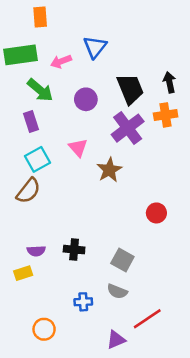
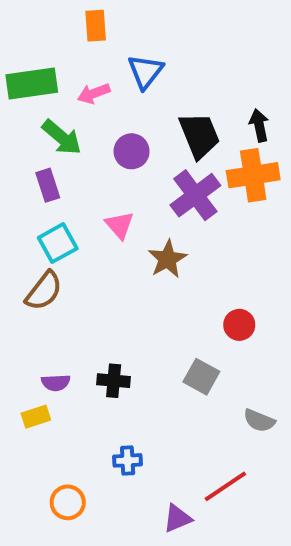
orange rectangle: (40, 17) -> (96, 26), moved
orange cross: (166, 115) -> (253, 175), size x1.4
gray square: (122, 260) -> (201, 377), moved
gray semicircle: (117, 291) -> (259, 421), moved

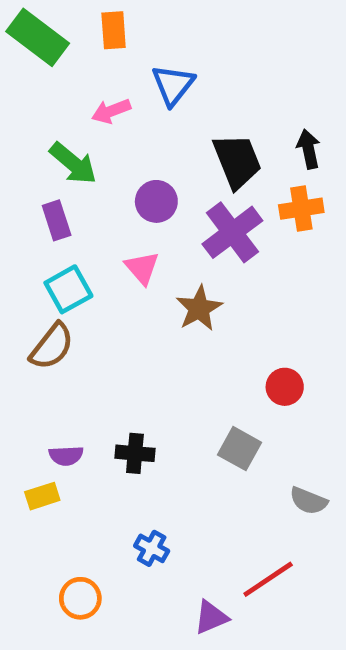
green rectangle: (32, 83) -> (38, 37), moved, turned 45
purple circle: (132, 151) -> (156, 201), moved
orange cross: (253, 175) -> (301, 209), size x0.7
blue cross: (128, 460) -> (152, 548), turned 32

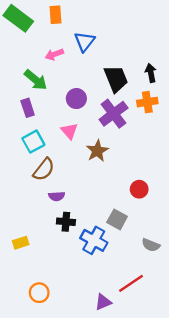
brown semicircle: (52, 346) -> (44, 169), moved
purple semicircle: (66, 456) -> (57, 196), moved
blue cross: (152, 548) -> (94, 240), moved, size x1.6

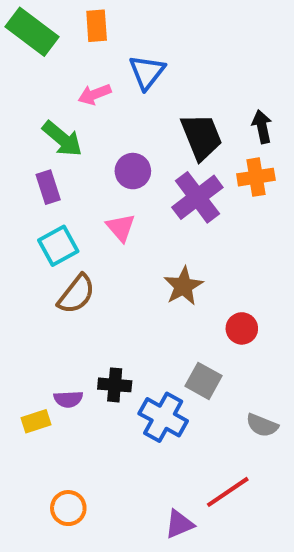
brown star: (97, 151) -> (183, 286), moved
purple semicircle: (57, 196) -> (68, 399), moved

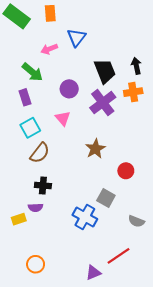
black cross: (115, 385) -> (43, 185), moved

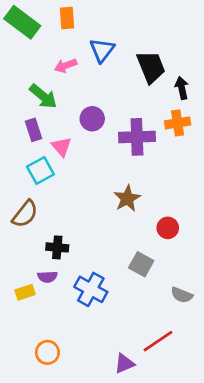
black trapezoid: (105, 71) -> (151, 67), moved
purple cross: (103, 103) -> (137, 137), turned 35
pink triangle: (63, 118) -> (61, 147), moved
brown semicircle: (40, 153) -> (25, 214), moved
blue cross: (85, 217) -> (91, 289), moved

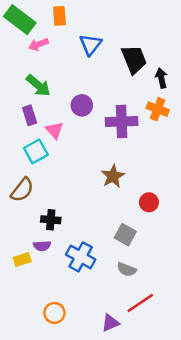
pink arrow: (66, 66) -> (38, 44), moved
orange cross: (178, 123) -> (158, 109), turned 30
gray semicircle: (182, 295) -> (127, 269), moved
orange circle: (47, 352) -> (54, 313), moved

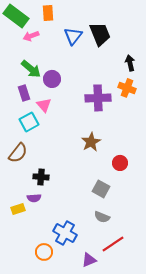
black trapezoid: (134, 59) -> (100, 34), moved
purple circle: (82, 105) -> (52, 79), moved
blue cross: (81, 257) -> (65, 233), moved

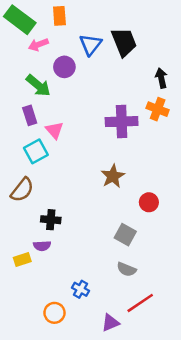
purple circle: (52, 79) -> (64, 67), moved
blue cross: (65, 233) -> (81, 289), size x0.6

